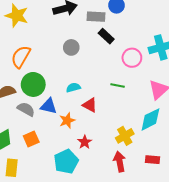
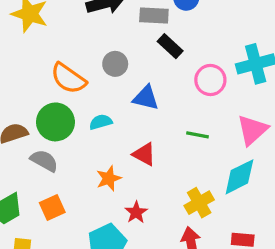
orange semicircle: (21, 57) -> (68, 78), moved, turned -85
green line: (118, 85) -> (197, 135), moved
cyan semicircle: (73, 88) -> (101, 122), moved
blue triangle: (49, 106) -> (146, 98), moved

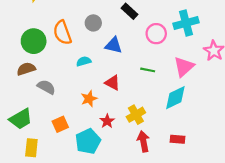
orange semicircle: (68, 78) -> (62, 33), turned 35
green circle: (55, 122) -> (34, 41), moved
yellow cross: (199, 203) -> (136, 115), moved
orange square: (52, 207) -> (60, 124), moved

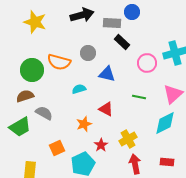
orange semicircle: (62, 33) -> (59, 62), turned -55
green trapezoid: (21, 119) -> (20, 127), moved

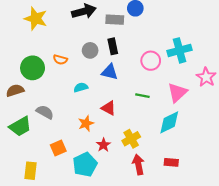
black rectangle: (122, 42) -> (113, 46), moved, turned 35
orange semicircle: (59, 62) -> (60, 60), size x0.6
brown semicircle: (25, 96) -> (15, 90), moved

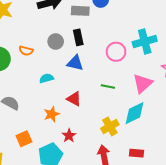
yellow cross: (131, 139) -> (110, 126), moved

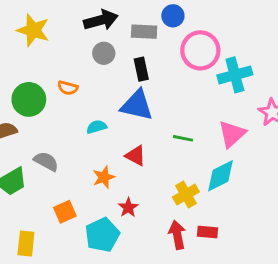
gray circle: (56, 42) -> (104, 53), moved
pink circle: (116, 52) -> (200, 50), moved, size x1.4
blue triangle: (75, 63) -> (137, 105), size x1.4
red rectangle: (137, 153) -> (208, 232), moved

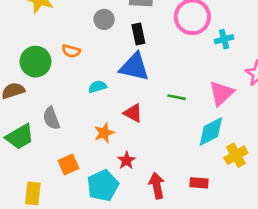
cyan cross: (235, 75) -> (224, 39), size x0.6
gray semicircle: (46, 161) -> (51, 118), turned -140
yellow cross: (186, 195) -> (236, 155), moved
red arrow: (177, 235) -> (157, 186), moved

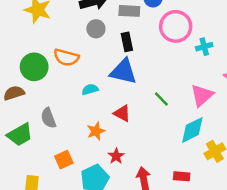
orange semicircle: (71, 51) -> (66, 57), size x1.5
green line: (177, 97) -> (161, 99), turned 35

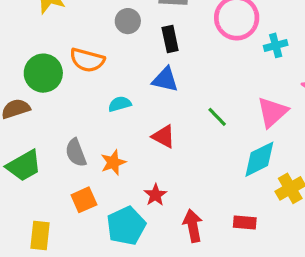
blue triangle: (123, 72) -> (165, 80), size x0.7
gray semicircle: (48, 118) -> (76, 153), moved
orange star: (96, 131) -> (113, 162), moved

